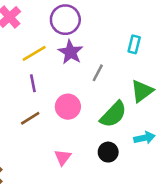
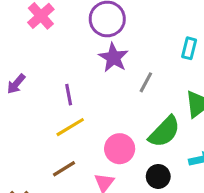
yellow line: (34, 53) -> (70, 127), moved
pink circle: (68, 107) -> (120, 149), moved
brown line: (30, 118) -> (64, 169), moved

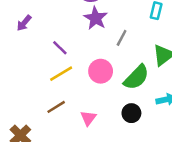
purple arrow: (16, 84) -> (24, 23), moved
purple line: (69, 95) -> (60, 48), turned -35
pink circle: (120, 149) -> (101, 71), moved

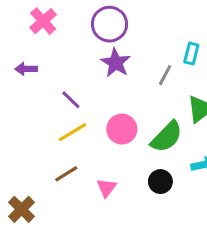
purple arrow: (24, 23) -> (26, 69), turned 49
gray line: (122, 38) -> (165, 75), moved

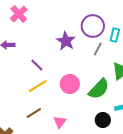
purple circle: (109, 24) -> (93, 26), moved
black circle: (160, 182) -> (103, 120), moved

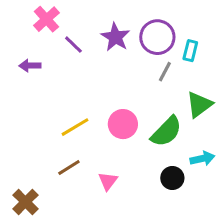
purple star: (66, 41) -> (115, 37), moved
purple line: (37, 65) -> (73, 45), moved

